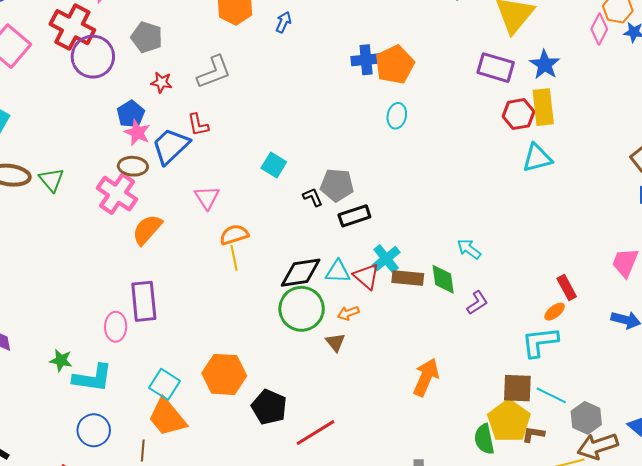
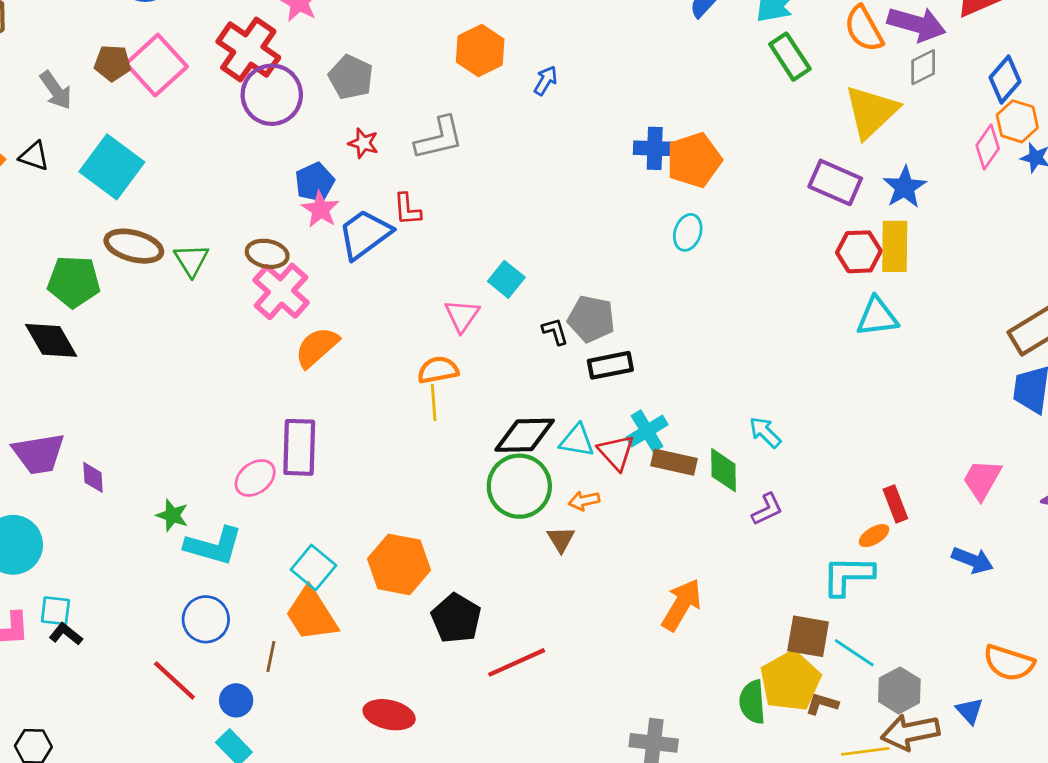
brown ellipse: (133, 166) -> (267, 254), moved
pink triangle: (207, 198) -> (462, 316), moved
pink ellipse: (116, 327) -> (255, 478), turned 44

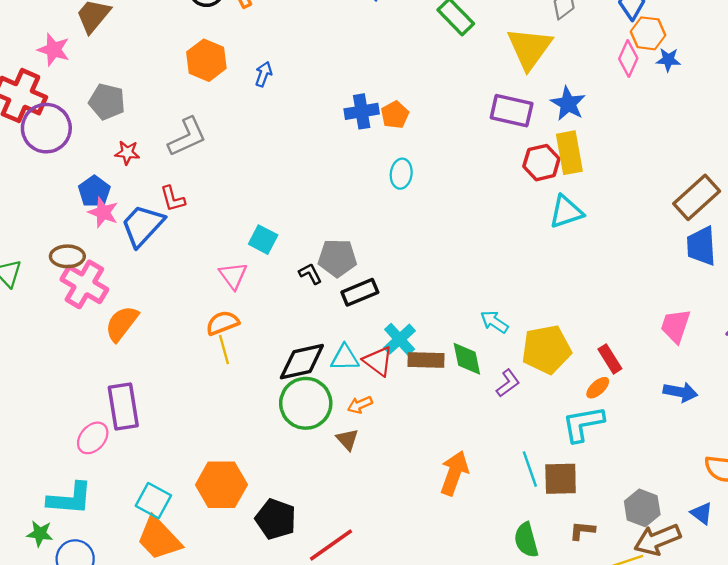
orange pentagon: (694, 160) -> (395, 115), size x0.6
green star: (172, 515) -> (40, 534), moved
cyan line: (854, 653) -> (530, 469), moved, turned 48
yellow pentagon: (790, 681) -> (546, 349), moved, turned 30

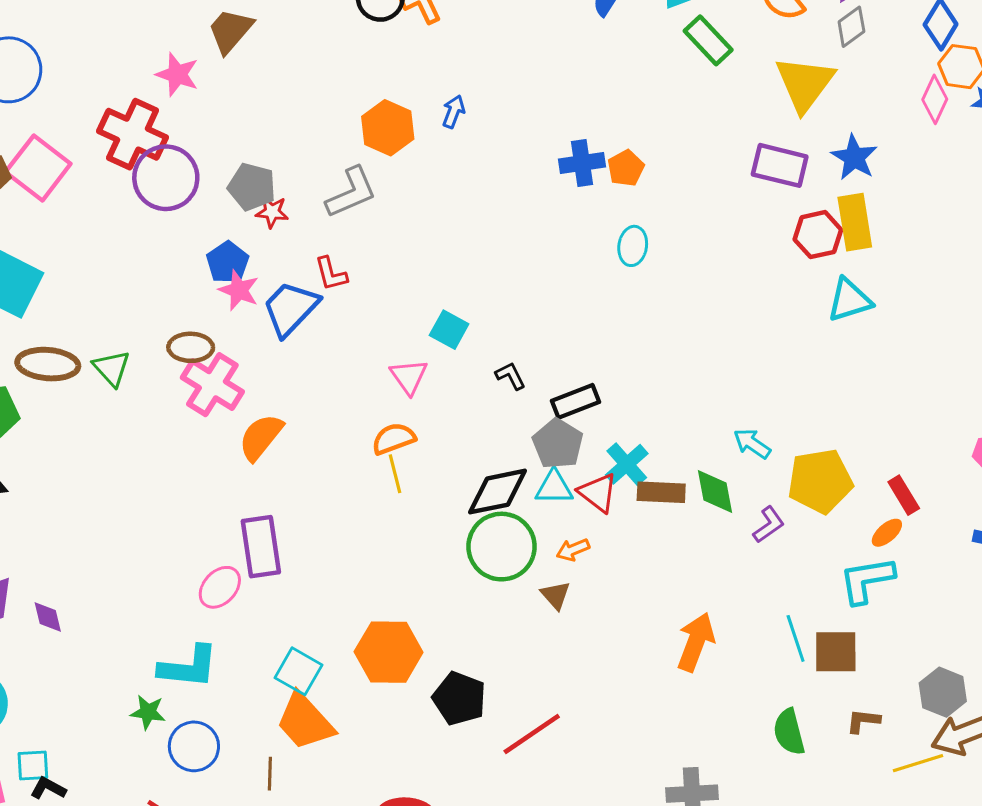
orange hexagon: (206, 60) -> (388, 128), moved
gray pentagon: (107, 102) -> (252, 187), moved
gray pentagon: (337, 258) -> (558, 444), moved, turned 30

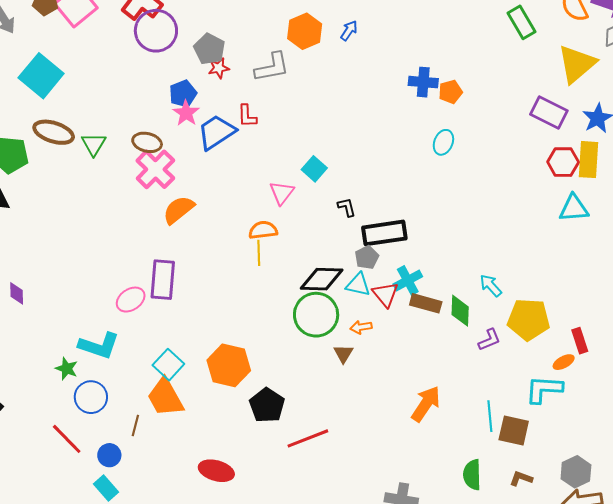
red star: (272, 212) -> (219, 68), turned -30
black rectangle: (575, 401) -> (384, 233), size x1.4
gray pentagon: (558, 444) -> (367, 257), size x0.7

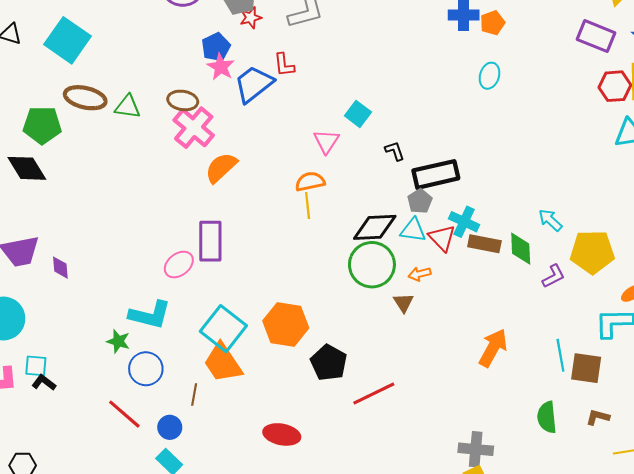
green triangle: (94, 144) -> (128, 107), turned -48
cyan cross: (408, 280) -> (464, 222), turned -32
cyan square: (168, 365) -> (223, 329), size x1.4

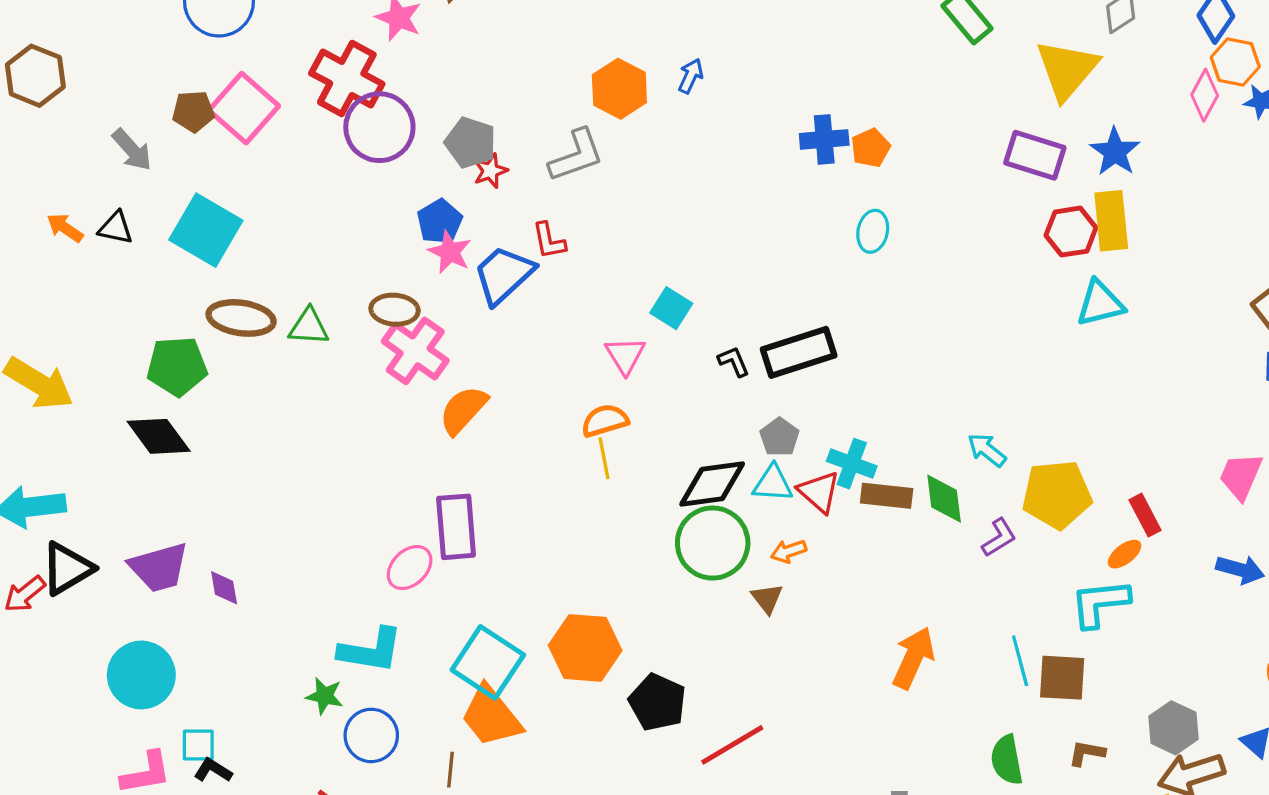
black rectangle: (436, 174) -> (799, 352), moved

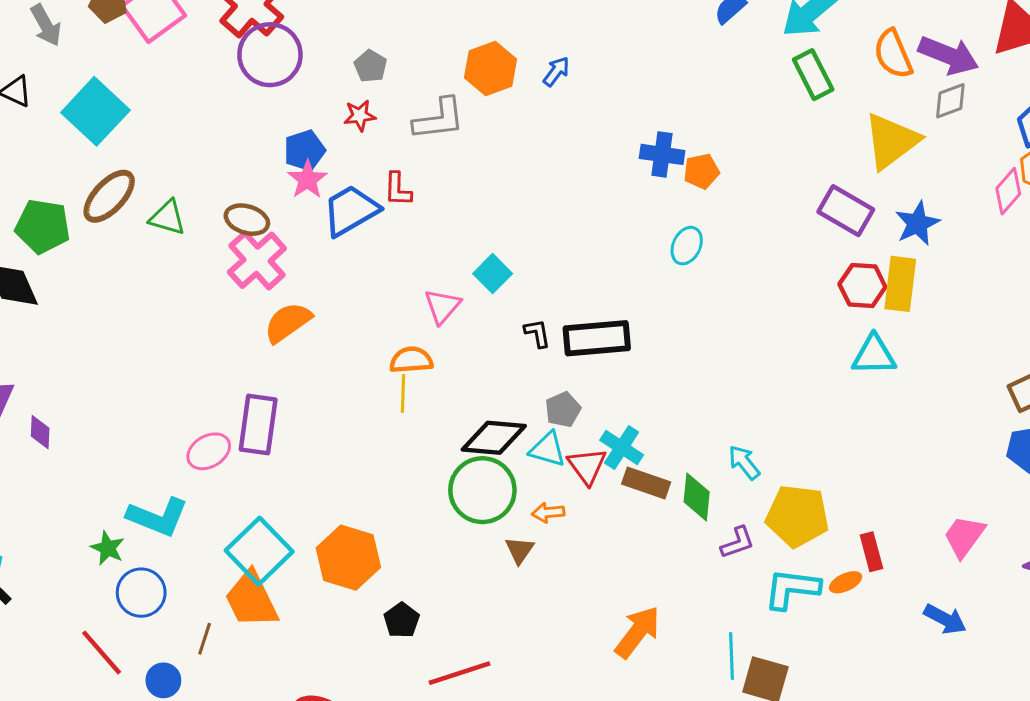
gray pentagon: (471, 143) -> (371, 66), moved, size x0.7
brown ellipse: (241, 318) -> (109, 196), turned -68
cyan L-shape: (1100, 603) -> (792, 589), moved
black pentagon: (657, 702) -> (402, 620), size x0.7

